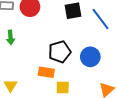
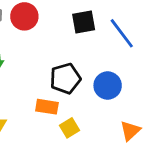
yellow square: (63, 88) -> (70, 128), turned -32

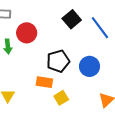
red circle: (24, 16) -> (27, 33), moved
black square: (84, 22) -> (72, 19), turned -30

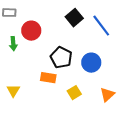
black pentagon: (58, 61) -> (61, 58), turned -30
yellow square: (61, 98) -> (74, 93), moved

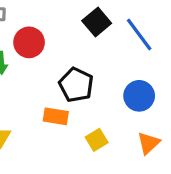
blue circle: (91, 63) -> (139, 96), moved

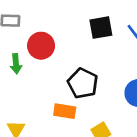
black square: (97, 22) -> (101, 28), turned 30

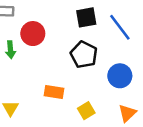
black pentagon: (83, 83) -> (84, 55), moved

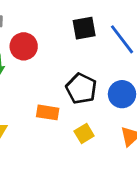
black pentagon: (84, 55) -> (81, 89), moved

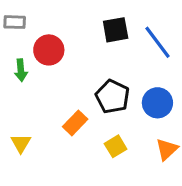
orange rectangle: (48, 112) -> (75, 123), turned -55

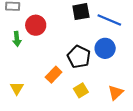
blue line: (157, 42) -> (109, 20), turned -30
blue circle: (157, 103) -> (105, 48), moved

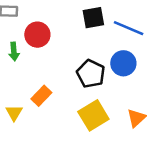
orange rectangle: (54, 75) -> (41, 96), moved
yellow square: (81, 90) -> (93, 115), size x1.6

